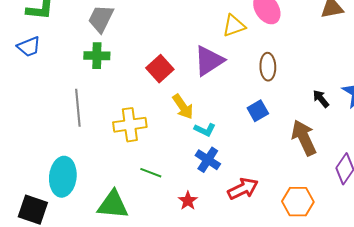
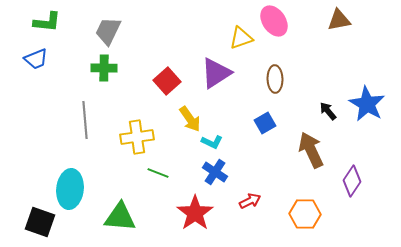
green line: (151, 173) -> (158, 173), moved
red arrow: (243, 189) -> (250, 201), size x0.7
red star: (188, 201) -> (195, 213), size x1.8

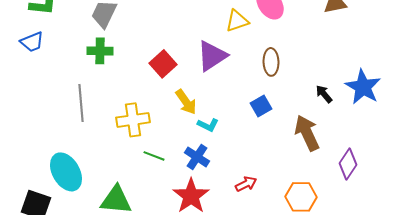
blue cross: (215, 172) -> (197, 157), moved
cyan ellipse: (70, 189) -> (66, 172), turned -36

